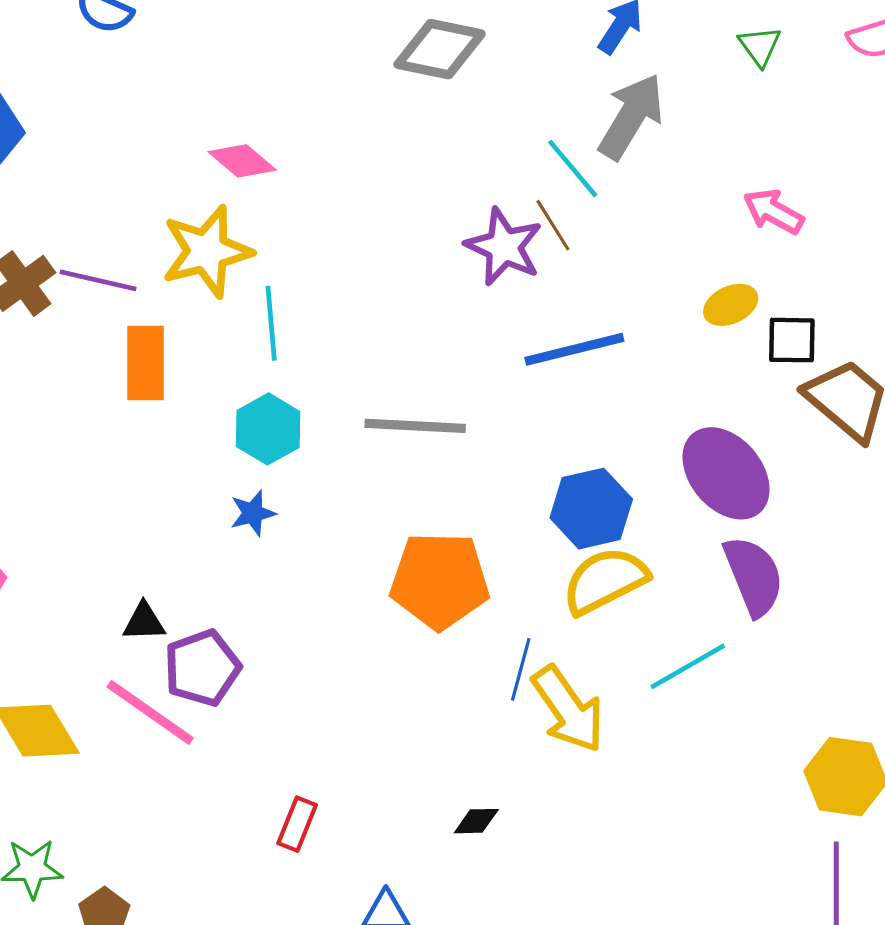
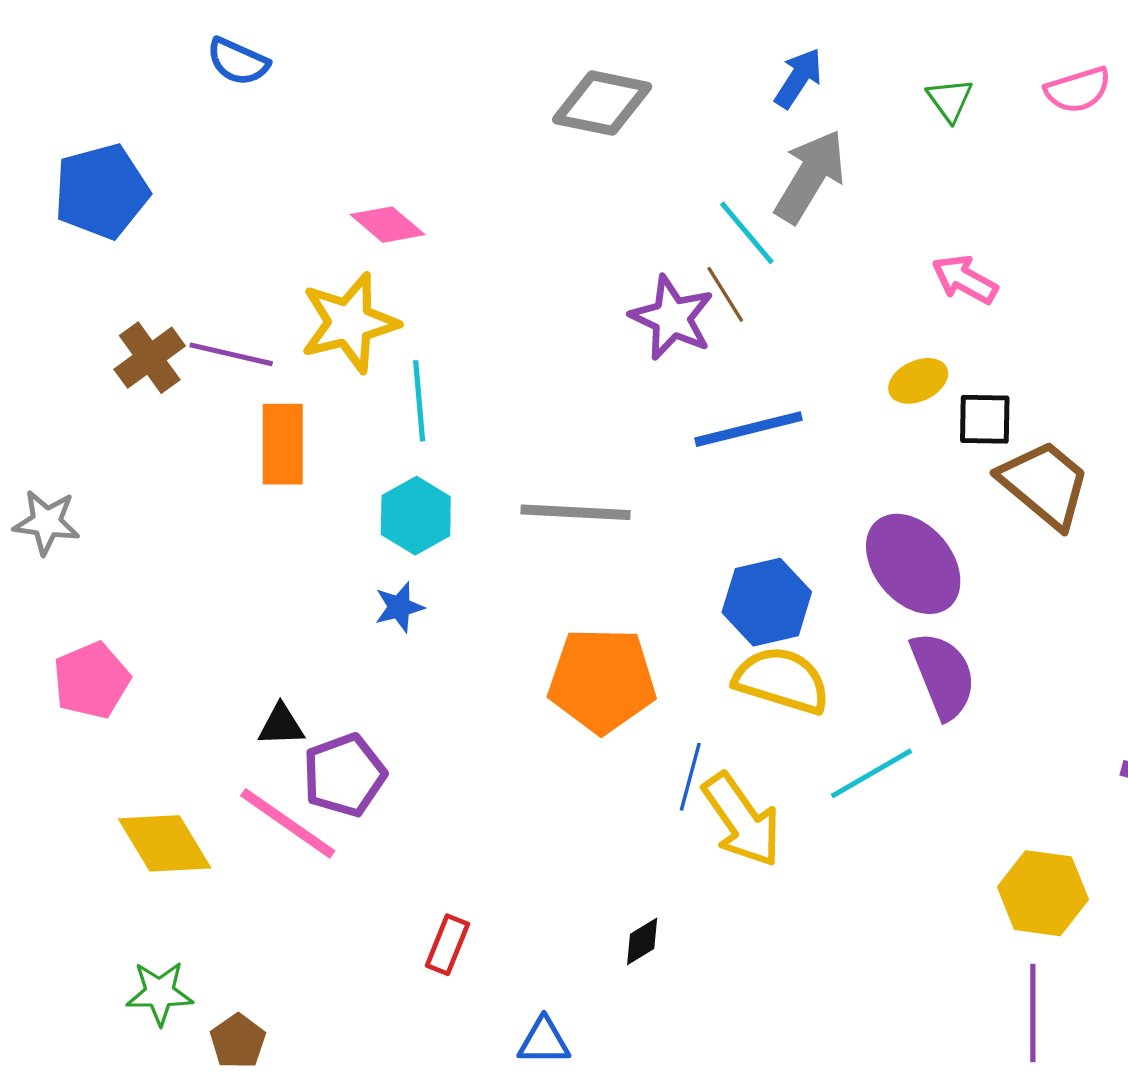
yellow semicircle: (605, 581) -> (782, 680), turned 44
black diamond: (476, 821) -> (642, 941), turned -30

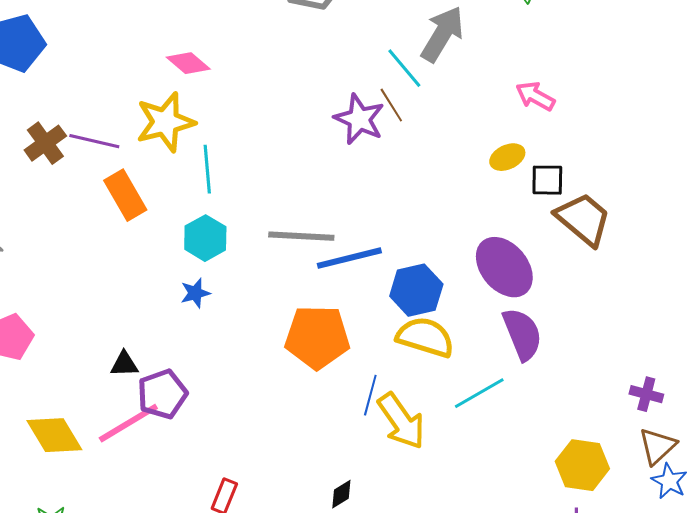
blue line: (748, 429) -> (349, 258), moved
orange rectangle: (283, 444) -> (125, 195), turned -30
pink line: (288, 823) -> (128, 423), turned -66

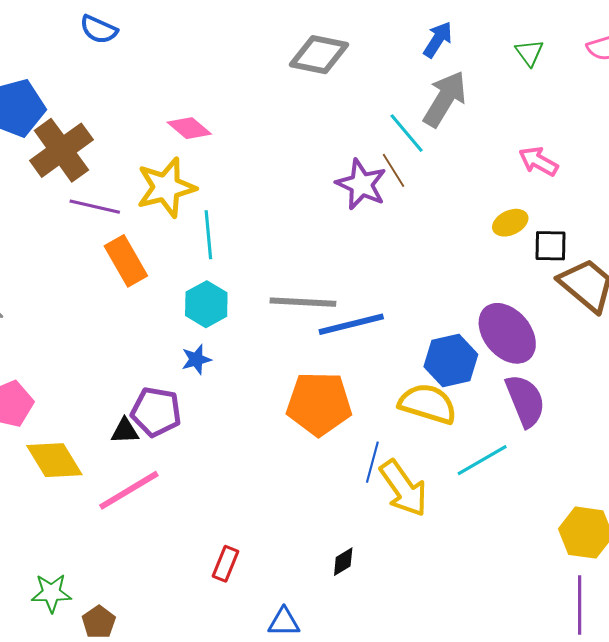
brown cross: (45, 143) -> (61, 150), moved, size x1.5
blue hexagon: (416, 290) -> (451, 361), moved
purple pentagon: (162, 394) -> (156, 412), moved, turned 30
yellow diamond: (54, 435) -> (54, 460), moved

